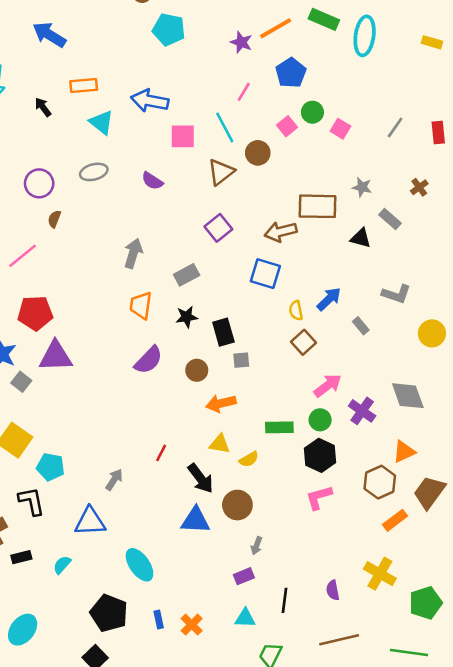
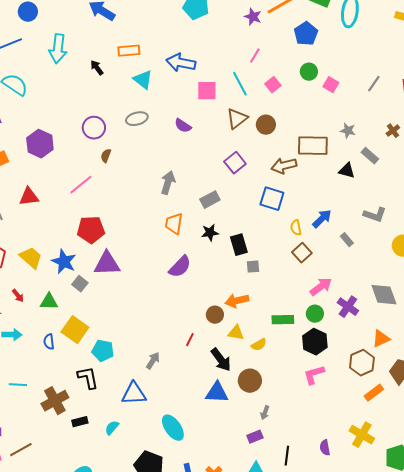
blue pentagon: (291, 73) -> (306, 34), moved
pink square: (287, 126) -> (273, 85), moved
brown circle: (258, 153) -> (266, 125), moved
brown circle: (197, 370) -> (215, 315), moved

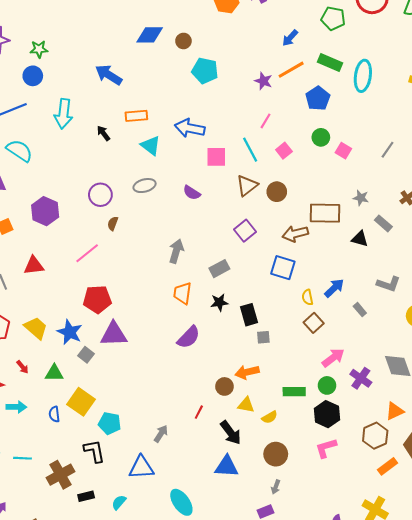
brown circle: (250, 381) -> (276, 454), moved

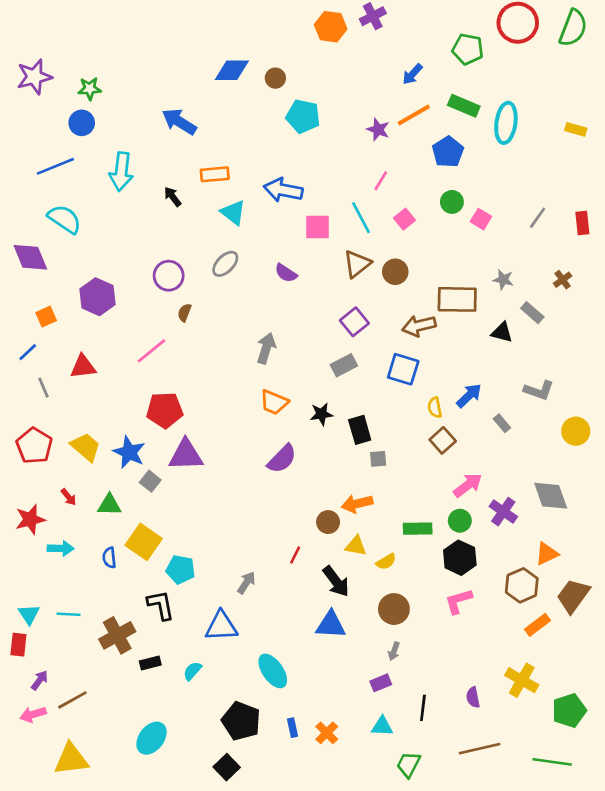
gray ellipse: (145, 186) -> (225, 264), turned -30
gray rectangle: (219, 269) -> (344, 365), moved
orange trapezoid: (182, 293) -> (274, 402), turned -75

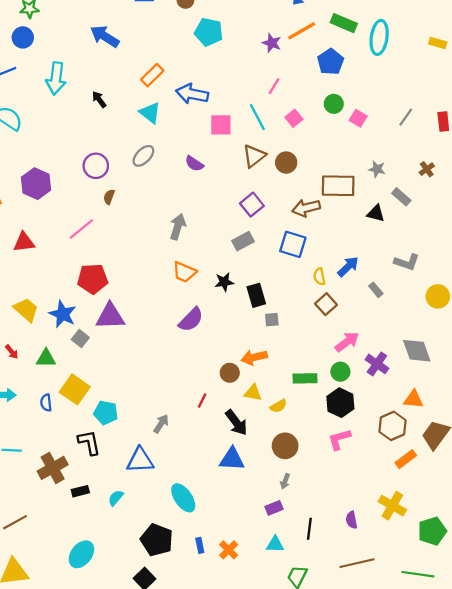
orange rectangle: (215, 174) -> (152, 75), moved, turned -40
orange triangle: (547, 554) -> (413, 399), turned 30

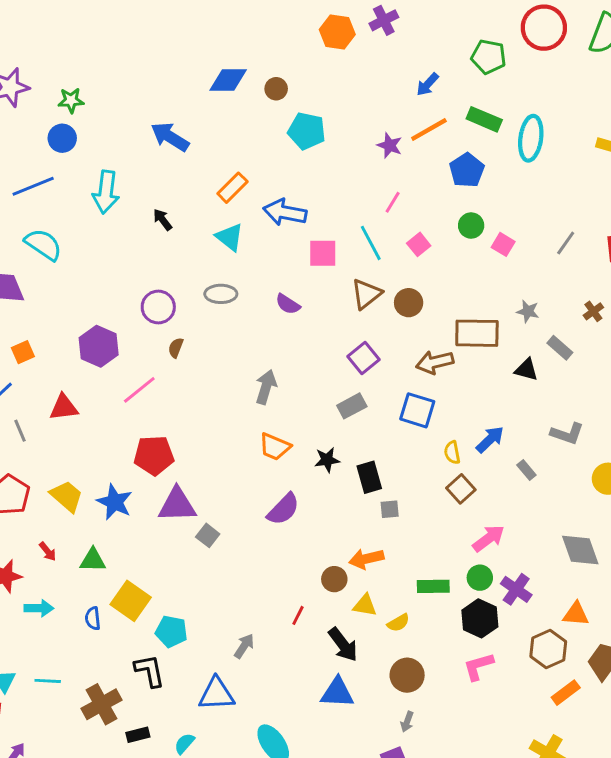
gray ellipse: (143, 156) -> (221, 294), turned 45
purple hexagon: (36, 184) -> (99, 346), moved
gray square: (80, 338) -> (208, 535), moved
purple cross: (377, 364) -> (516, 589), moved

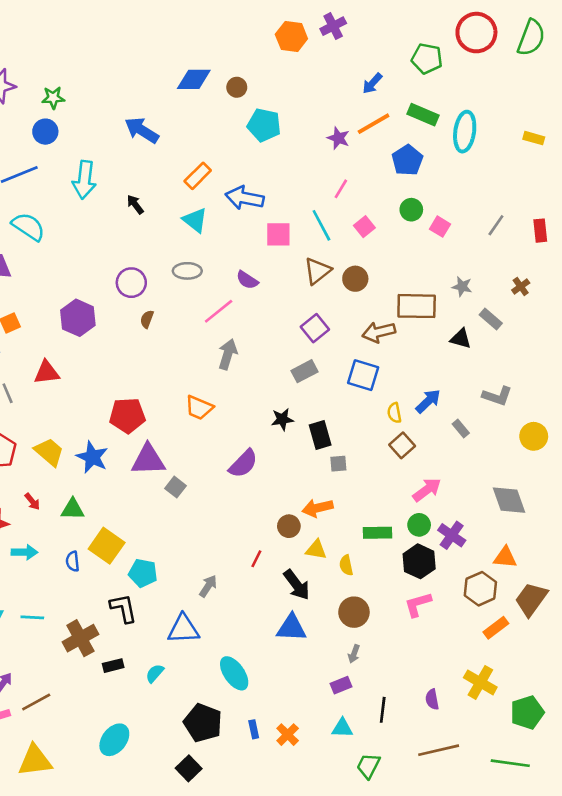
pink line: (139, 390) -> (219, 311), moved
orange trapezoid: (275, 447) -> (199, 408), moved
yellow semicircle: (398, 623) -> (346, 565), turned 108

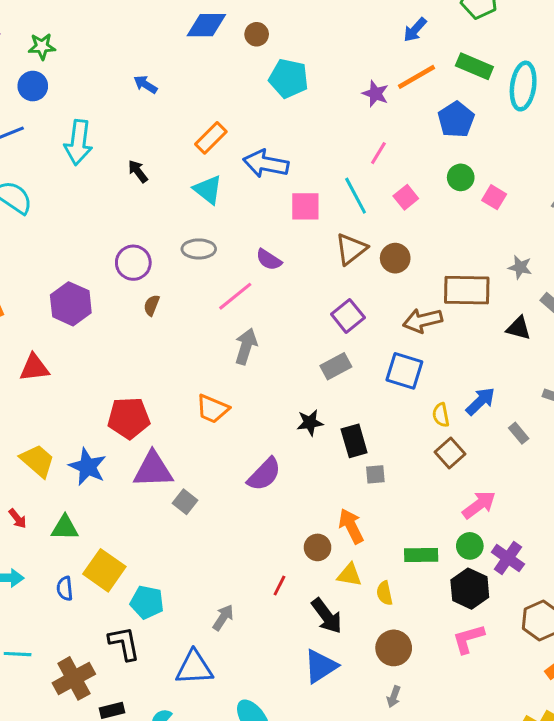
blue arrow: (142, 130) -> (145, 85), size x0.6
orange arrow: (318, 508) -> (351, 526), turned 76
blue triangle: (291, 628) -> (321, 666), turned -36

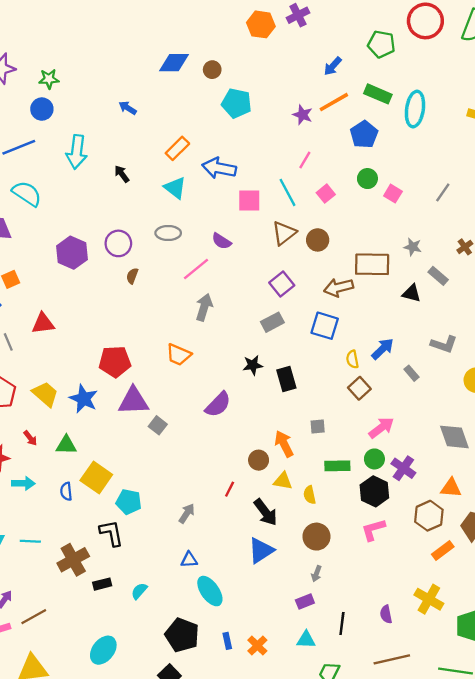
purple hexagon: (71, 304) -> (72, 253), moved
gray square: (375, 474) -> (318, 427), moved
blue triangle: (194, 668) -> (189, 560), moved, size x0.6

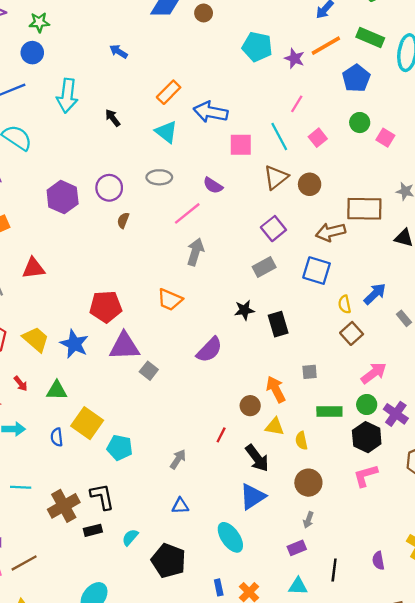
cyan pentagon: (237, 103) -> (257, 47), moved
black L-shape: (111, 533) -> (102, 497), moved
cyan ellipse: (210, 591) -> (230, 537), moved
black pentagon: (182, 635) -> (169, 561), moved

